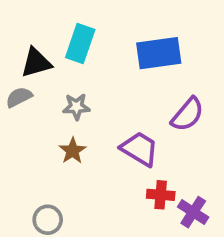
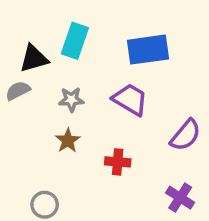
purple semicircle: (187, 114) -> (185, 135), moved
purple trapezoid: (140, 149) -> (130, 100), moved
red cross: (161, 195) -> (118, 162), moved

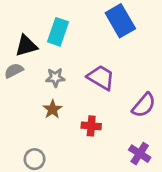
blue rectangle: (148, 50) -> (120, 21), moved, turned 68

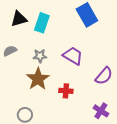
black triangle: (26, 46) -> (19, 19), moved
brown star: (52, 109) -> (38, 79), size x1.6

